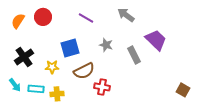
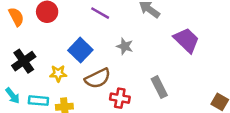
orange semicircle: (18, 21) -> (16, 17), turned 119
blue square: (70, 48) -> (80, 50), turned -30
gray rectangle: (134, 55) -> (159, 87), moved

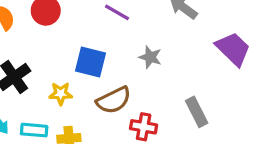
blue square: (80, 50) -> (90, 62), turned -30

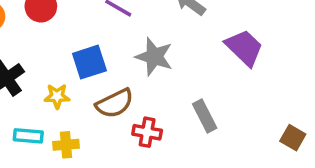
gray star: (150, 57) -> (154, 57), size x1.5
blue square: (90, 62) -> (89, 62), turned -32

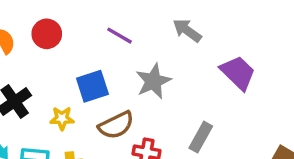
gray star: (154, 57) -> (153, 81), turned 30
gray rectangle: (205, 116) -> (201, 137), turned 56

